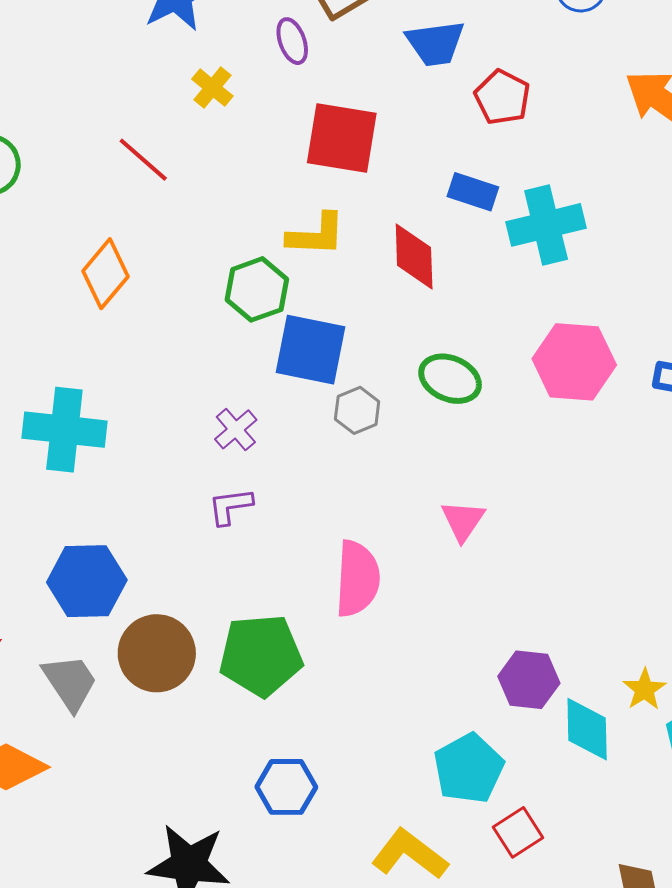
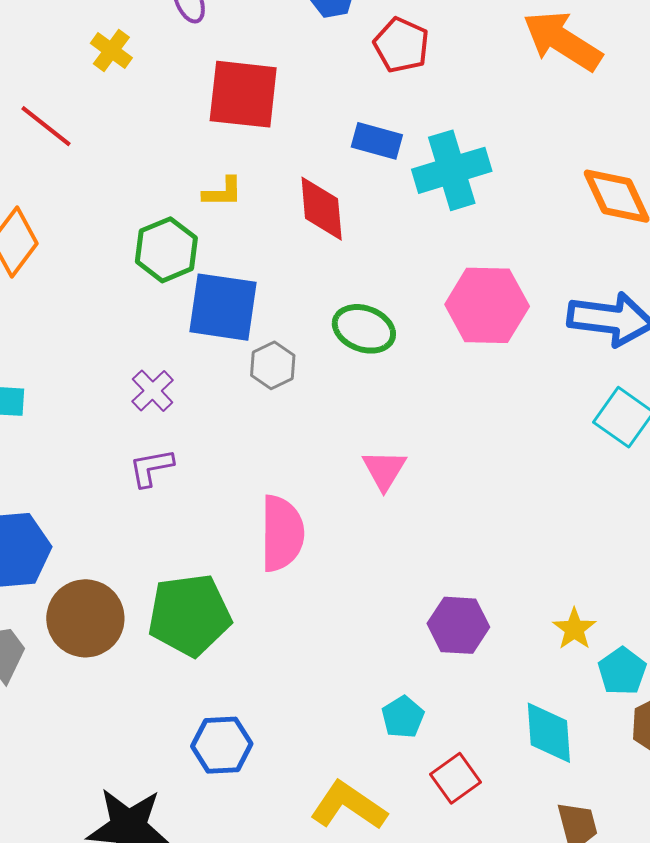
yellow L-shape: (316, 235) -> (223, 192), size x0.7
cyan diamond: (587, 729) -> (549, 733), moved
cyan pentagon: (469, 768) -> (403, 717), size x0.6

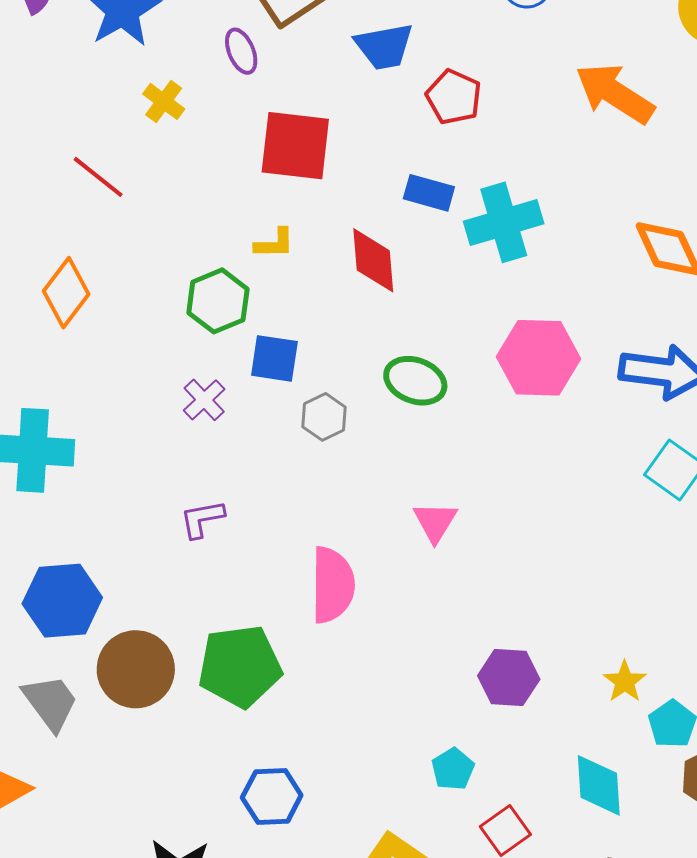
blue square: (223, 307) -> (274, 358), size x0.7
purple cross: (153, 391) -> (204, 400), moved

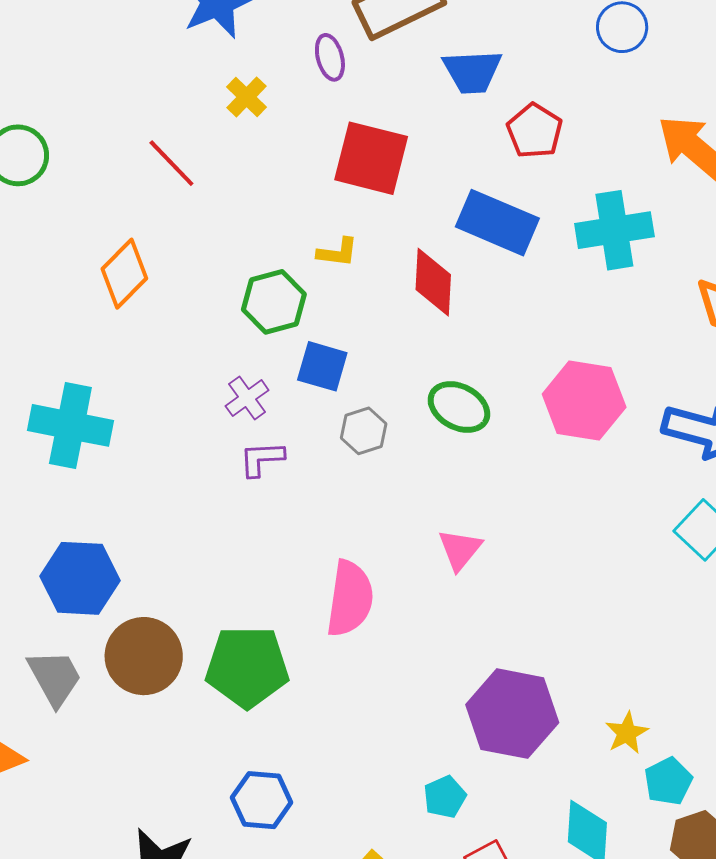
blue rectangle: (429, 193) -> (497, 223), size x1.6
cyan cross: (504, 222) -> (614, 230), moved
purple L-shape: (202, 519) -> (262, 459), moved
purple hexagon: (509, 678) -> (512, 714), size x1.5

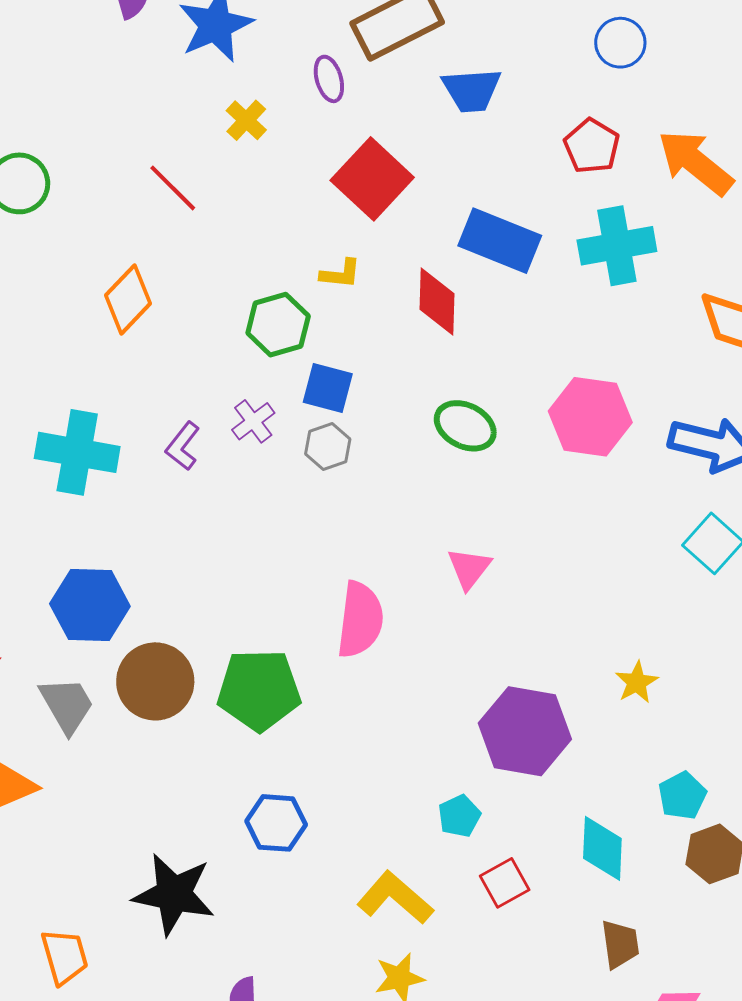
red pentagon: (535, 131) -> (592, 146), moved
red square: (371, 158) -> (372, 179), turned 30
gray hexagon: (364, 431) -> (328, 446), moved
purple L-shape: (262, 459) -> (183, 446), moved, turned -48
yellow star: (627, 733) -> (637, 682), moved

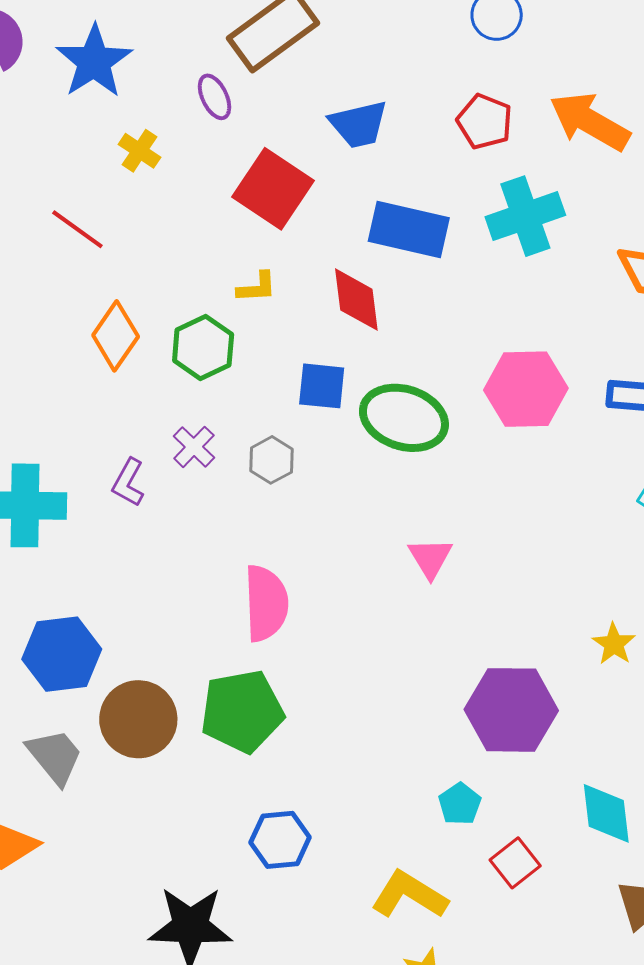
blue trapezoid: (472, 90) -> (359, 124), moved
orange diamond: (128, 299) -> (116, 336), moved
blue square: (328, 388) -> (322, 386), moved
green ellipse: (465, 426) -> (404, 418), size x1.4
pink semicircle: (360, 620) -> (266, 603), moved

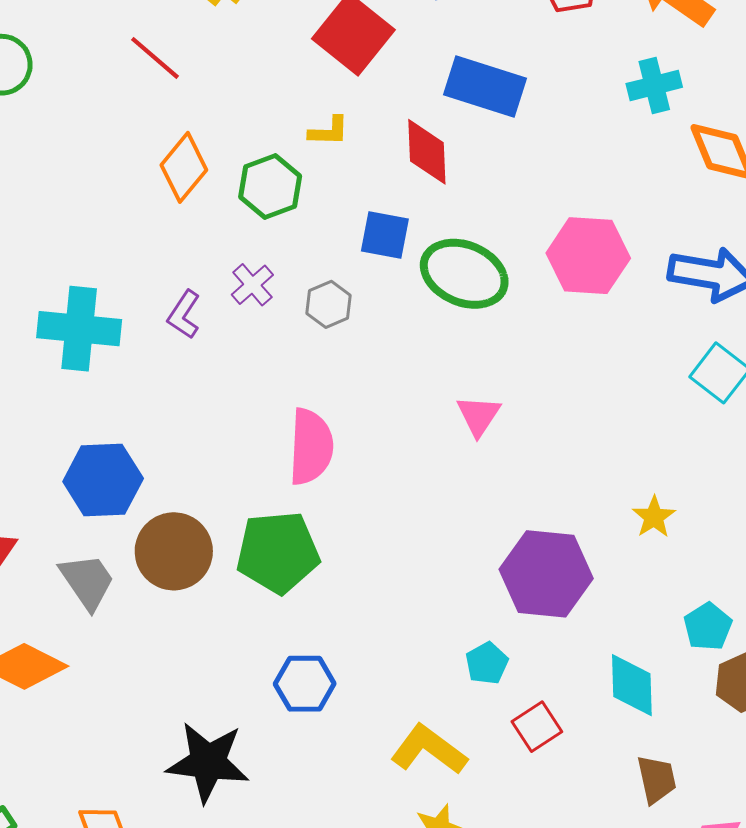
cyan cross: (525, 216) -> (654, 85), moved, size x0.7

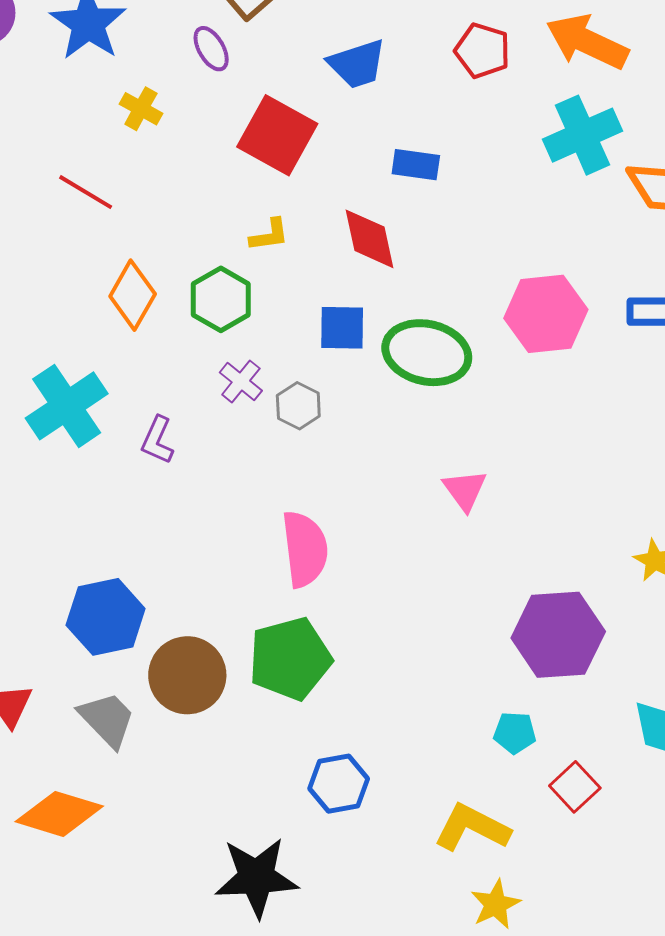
cyan cross: (654, 85) -> (582, 135), size x1.4
blue rectangle: (485, 87) -> (416, 165), size x0.6
purple cross: (252, 285) -> (241, 382), moved
cyan cross: (79, 329) -> (67, 406), moved, turned -30
cyan pentagon: (487, 663) -> (515, 733), turned -30

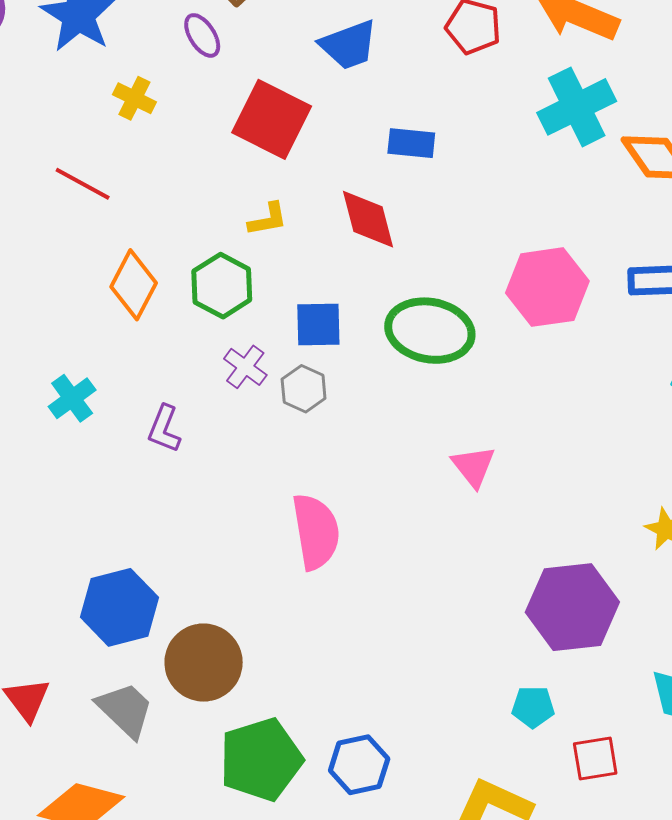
blue square: (342, 328) -> (318, 324), moved
cyan cross: (67, 406) -> (72, 398), size x0.6
green pentagon: (290, 659) -> (261, 760), moved
red square: (575, 787) -> (595, 758), turned 36

